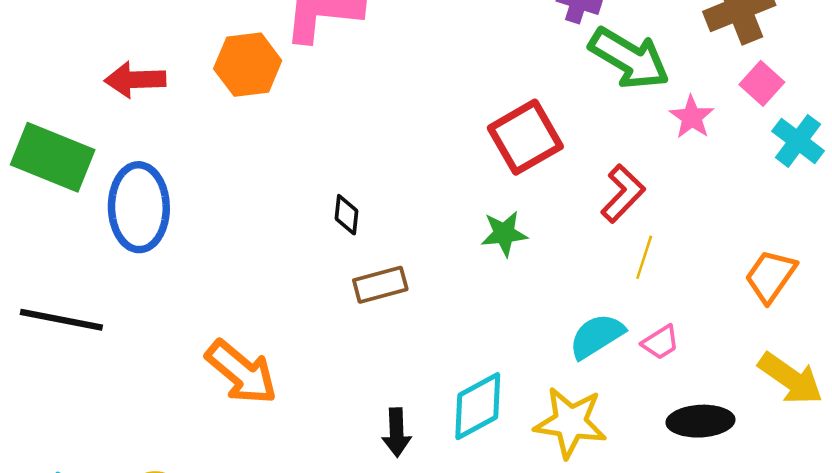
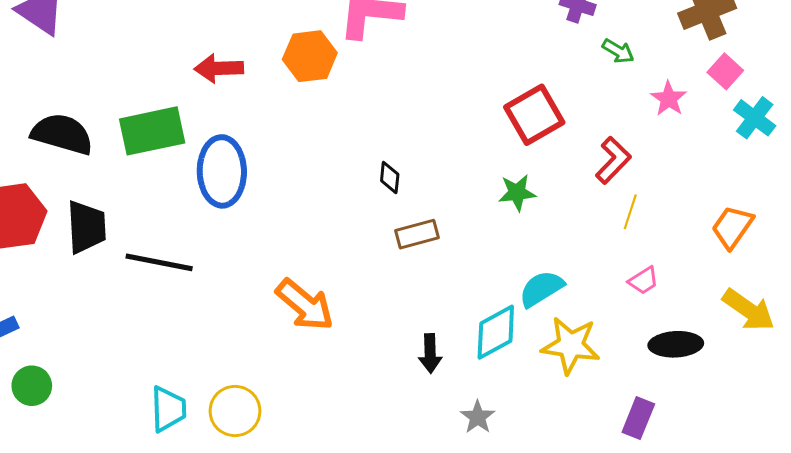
green arrow: (629, 58) -> (618, 51), size x0.5
green rectangle: (53, 157) -> (152, 131), turned -34
cyan semicircle: (597, 336) -> (541, 289), moved

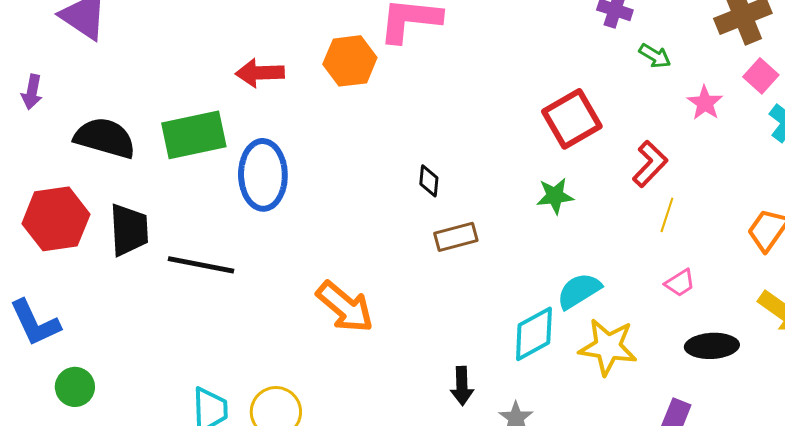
black arrow: (430, 353) -> (462, 386), moved

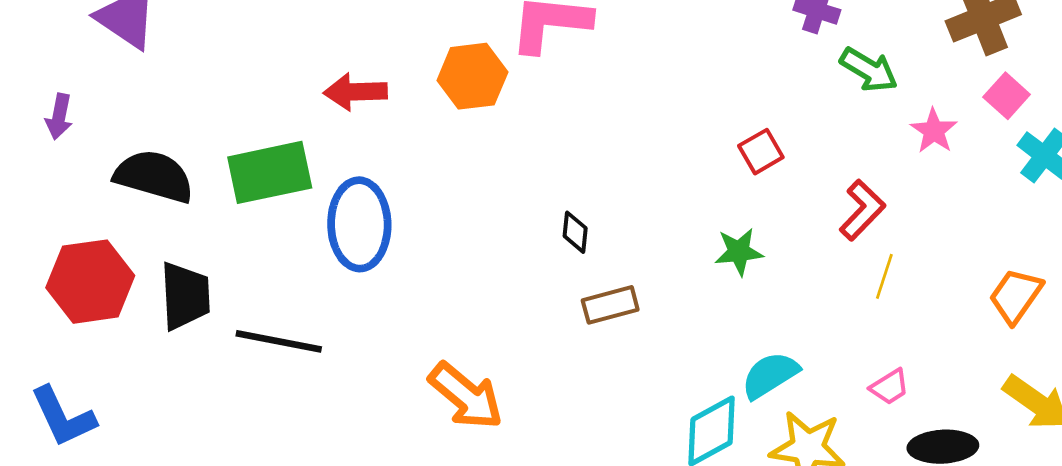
green arrow: (655, 56) -> (869, 70), size x1.4
red square: (572, 119) -> (761, 152), size x0.6
pink trapezoid: (680, 283) -> (890, 387), moved

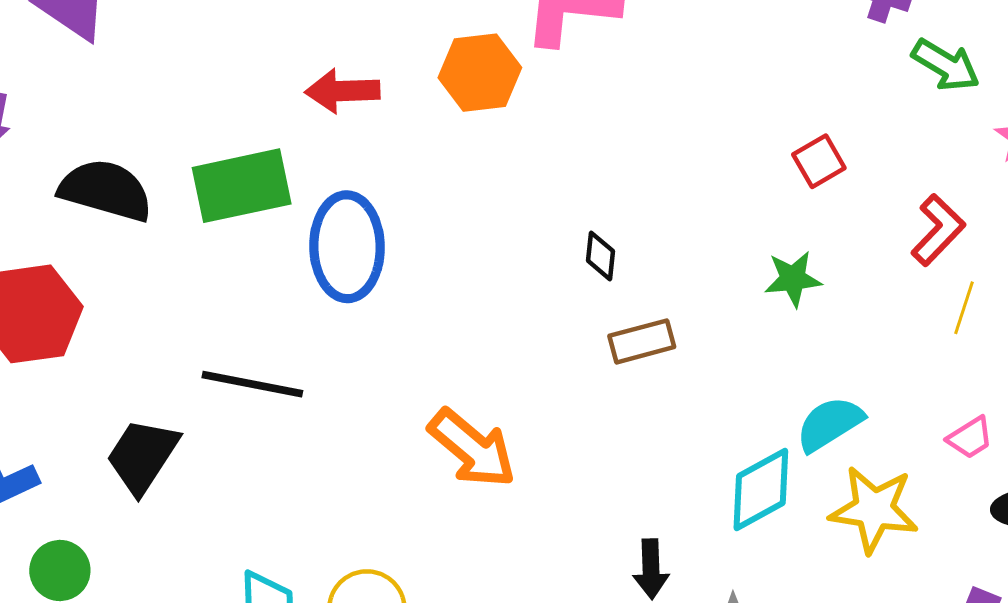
black trapezoid: (185, 296) -> (142, 456), moved, turned -144

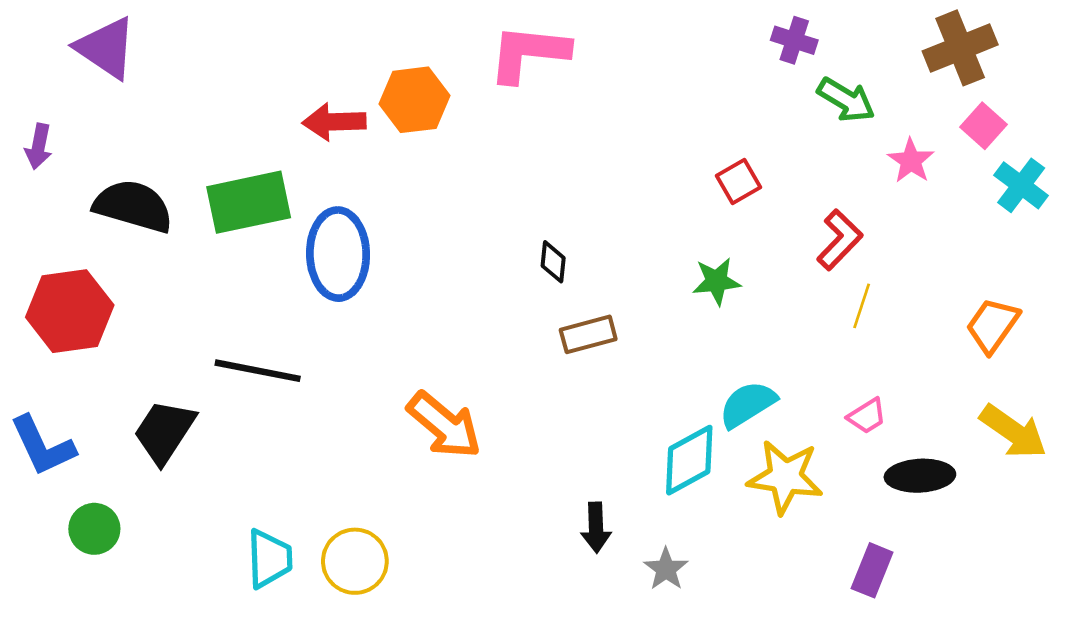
orange hexagon: (480, 73) -> (415, 100), moved

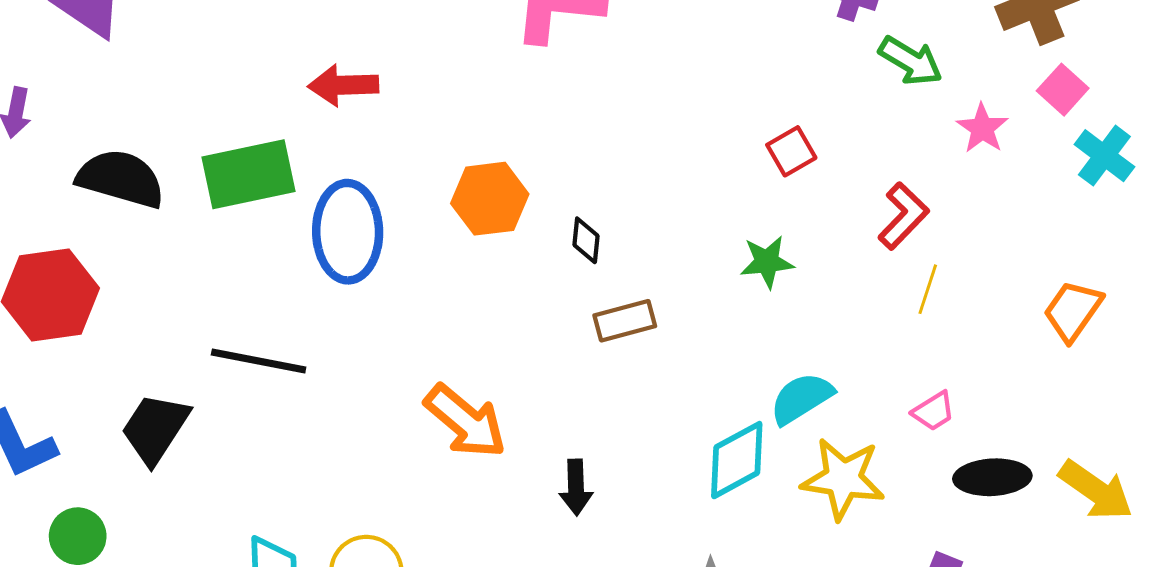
orange hexagon: (415, 100) -> (490, 199), moved
yellow arrow: (1013, 432) -> (1096, 490), moved
black arrow: (596, 528) -> (576, 487), moved

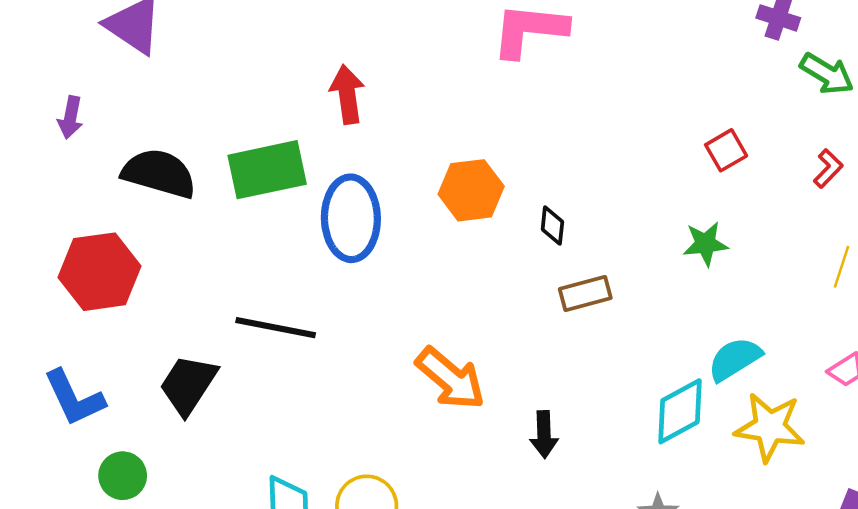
red arrow: (343, 85) -> (347, 94), turned 84
red L-shape: (903, 216) -> (828, 168), moved, size x0.7

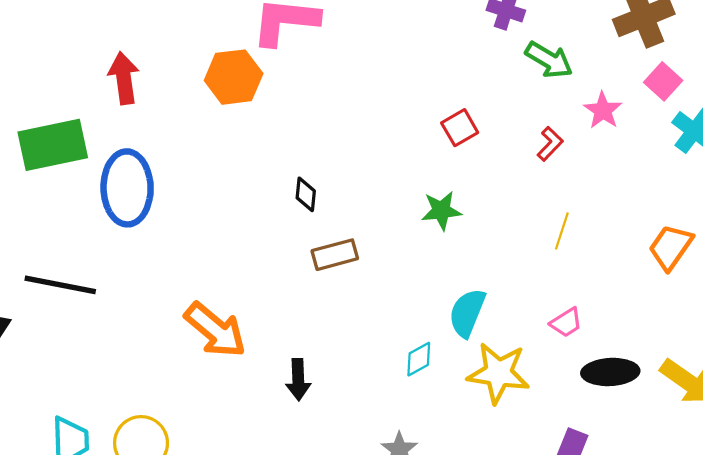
orange hexagon: (471, 190) -> (234, 77), moved
cyan semicircle: (735, 359) -> (467, 313), turned -36
cyan diamond: (680, 411) -> (419, 359), size x0.6

